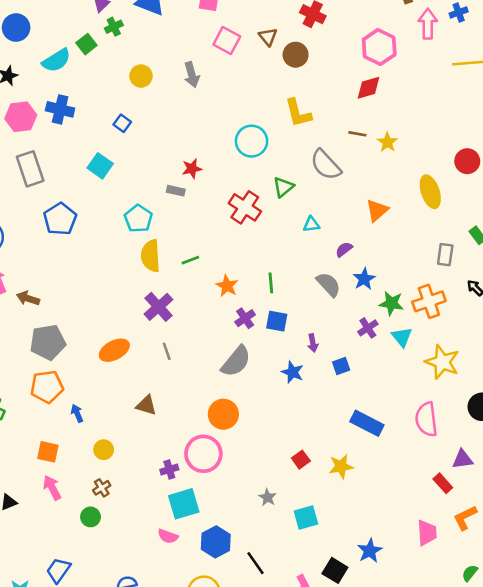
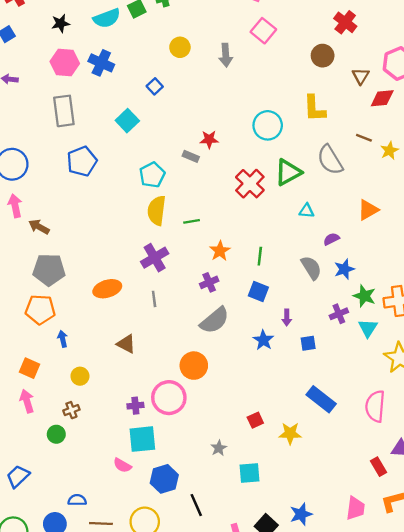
brown triangle: (268, 37) -> (361, 76), moved
green triangle: (283, 187) -> (288, 172), size x1.4
purple cross: (245, 318) -> (209, 282), moved

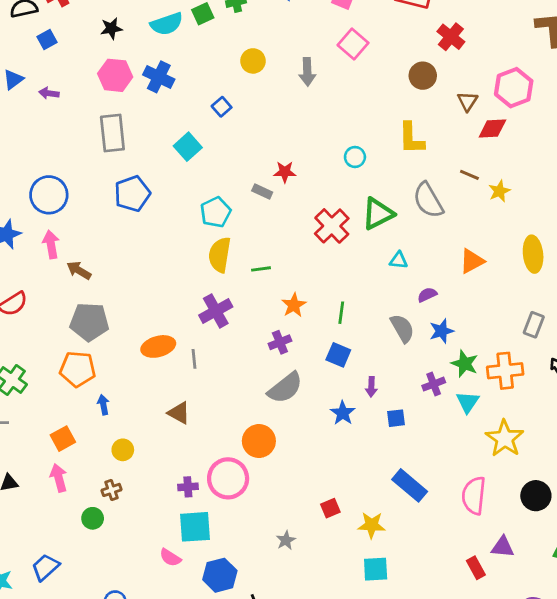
cyan circle: (268, 125) -> (355, 157), size x0.6
gray line: (154, 299) -> (194, 359), moved
orange square: (30, 368) -> (63, 439), turned 36
cyan square: (250, 473) -> (376, 569), moved

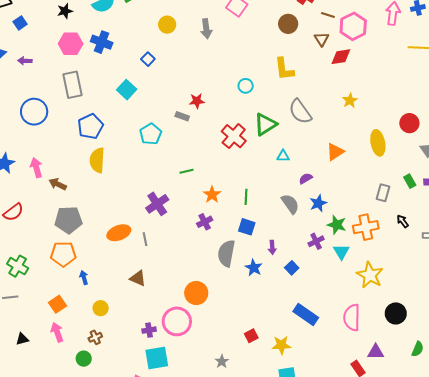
brown line: (469, 175) -> (328, 15), moved
blue circle: (49, 195) -> (34, 112), moved
yellow semicircle: (220, 255) -> (97, 160), moved
gray semicircle: (285, 388) -> (226, 253), moved, turned 144
blue square: (396, 418) -> (292, 268), turned -32

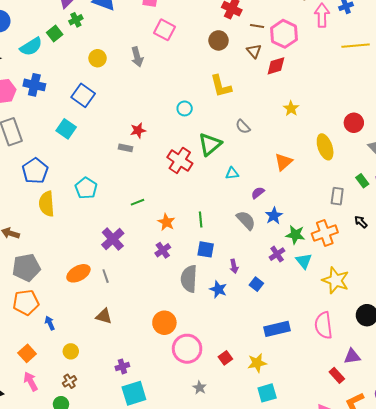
blue square: (148, 59) -> (83, 95), size x1.6
gray semicircle: (300, 112) -> (243, 127), size x0.6
cyan pentagon: (151, 134) -> (86, 188), moved
blue rectangle: (306, 315) -> (277, 329), turned -40
pink circle: (177, 321) -> (187, 349), moved

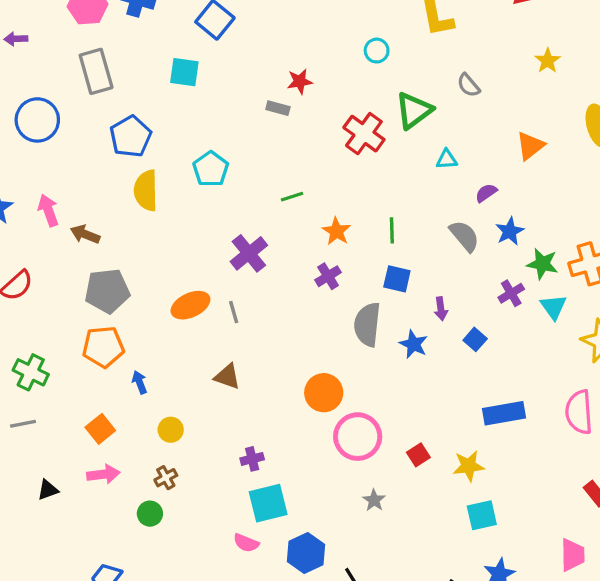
cyan square: (66, 129) -> (184, 72), turned -30
pink arrow: (31, 381) -> (103, 474), turned 108

